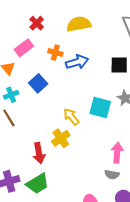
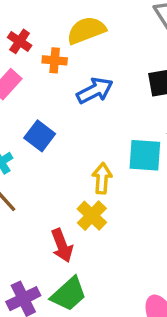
orange cross: (55, 53) -> (55, 60), moved
yellow arrow: (71, 117) -> (102, 178), turned 54

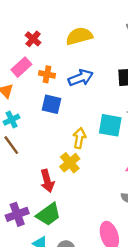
orange cross: (55, 60) -> (47, 74), moved
blue square: (40, 136) -> (52, 104), moved, turned -30

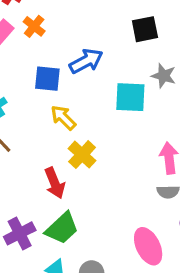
orange cross: (47, 74) -> (34, 26), moved, turned 35
blue arrow: (81, 78) -> (86, 61), moved
yellow arrow: (79, 138) -> (63, 118), moved, turned -48

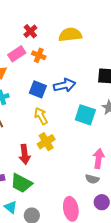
orange cross: (34, 26) -> (39, 55), turned -32
green trapezoid: (62, 228) -> (21, 183), turned 55

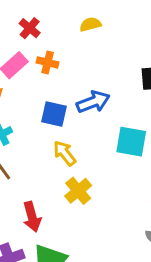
yellow semicircle: (70, 35) -> (90, 24), size x0.6
red arrow: (25, 154) -> (32, 217), moved

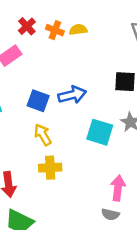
orange cross: (48, 62) -> (55, 30), moved
yellow cross: (78, 191) -> (50, 168), turned 30

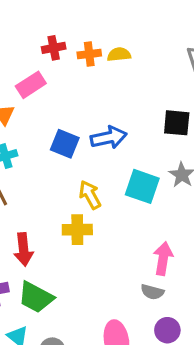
red cross: (27, 26) -> (54, 48), turned 30
orange cross: (55, 30) -> (89, 54), turned -30
yellow arrow: (43, 135) -> (90, 195), moved

